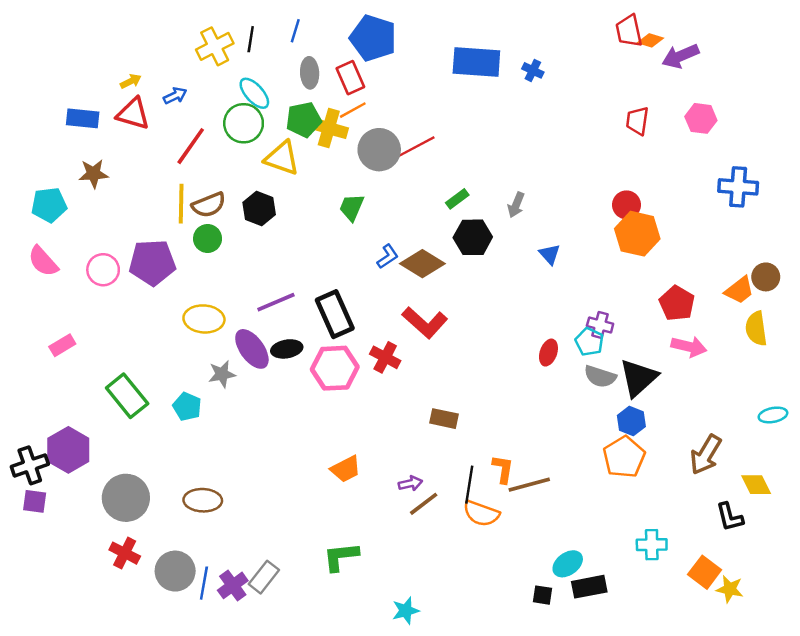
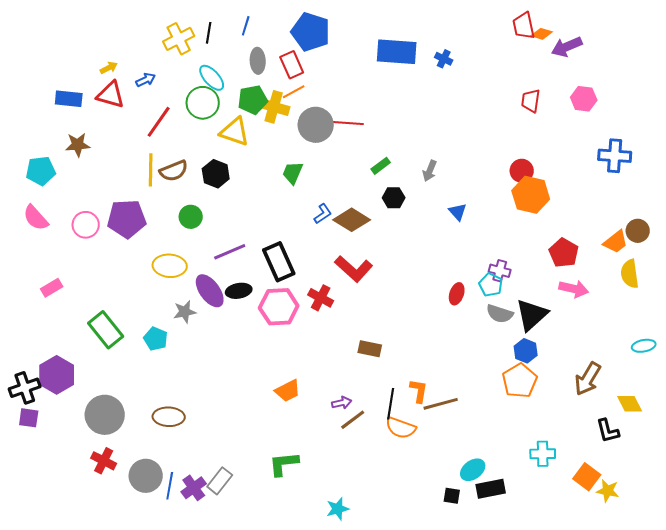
red line: (415, 147) -> (346, 123), turned 32
black hexagon: (473, 237) -> (394, 198), size x0.7
green circle: (208, 239) -> (191, 217), moved

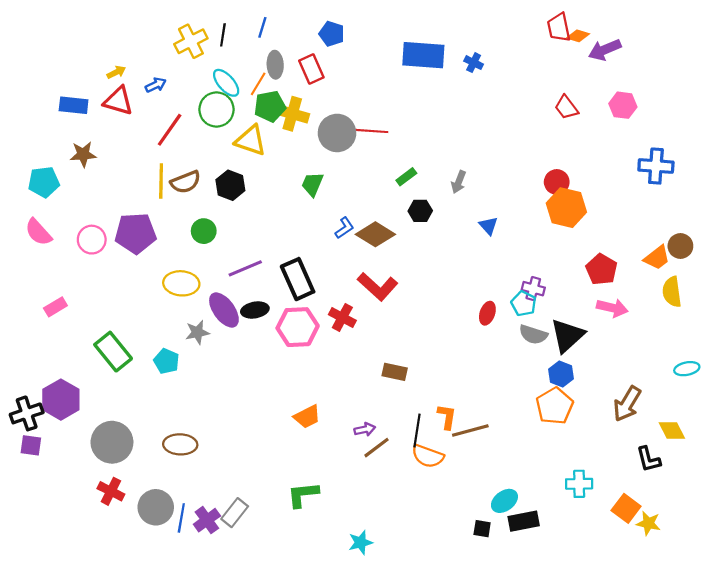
blue pentagon: (311, 32) -> (332, 34), size x0.6
orange line: (294, 92) -> (258, 84), moved, turned -30
red trapezoid: (531, 101) -> (566, 107), turned -45

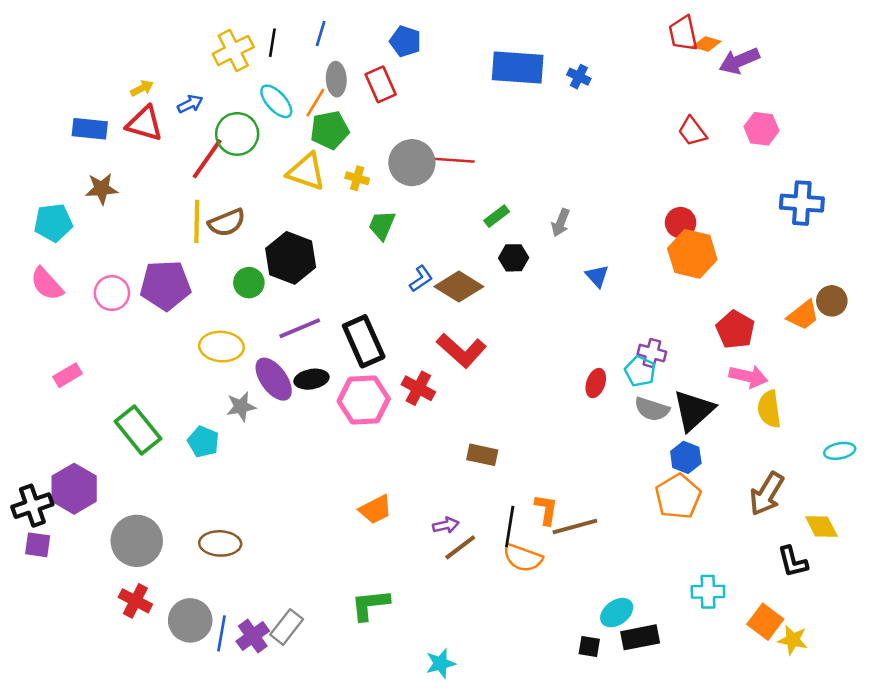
green circle: (217, 109) -> (237, 134), moved
yellow cross: (292, 114) -> (357, 178), moved, size x0.6
black hexagon: (230, 185) -> (291, 258), moved, size x1.4
yellow semicircle: (672, 292) -> (769, 409), moved

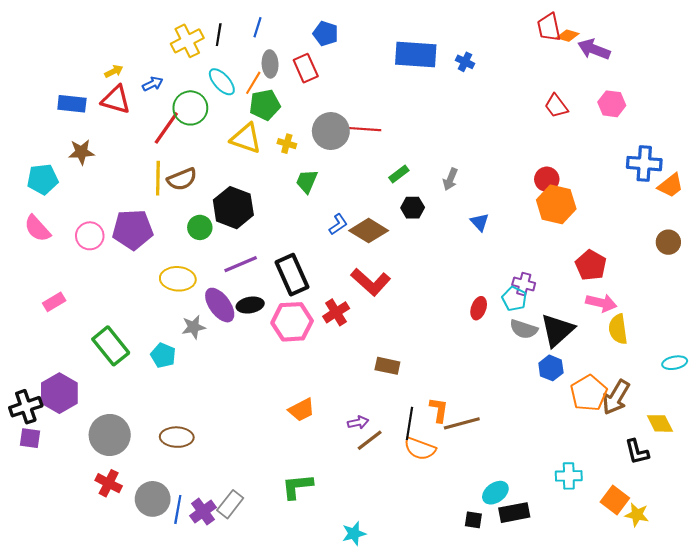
purple arrow: (739, 61) -> (594, 49), turned 44
orange trapezoid: (803, 315) -> (670, 186), moved
red cross: (418, 388) -> (336, 312), turned 30
orange pentagon: (678, 497) -> (589, 393), moved

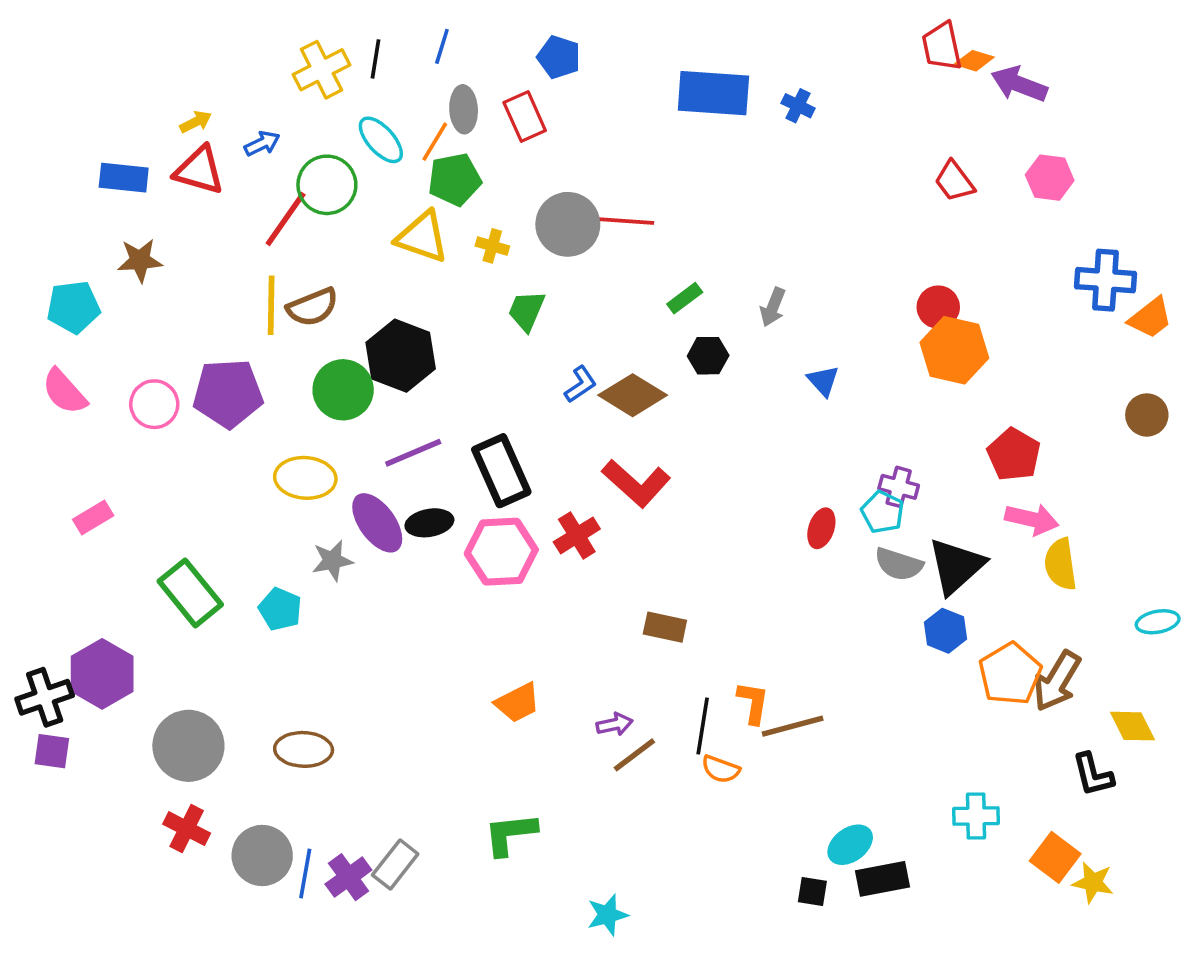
green circle: (200, 227) -> (343, 390), size x1.4
orange semicircle: (420, 449) -> (721, 769), size x0.7

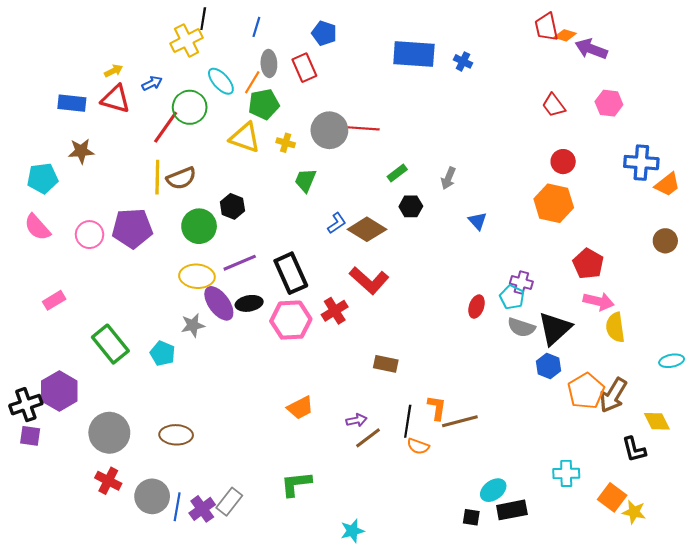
black line: (375, 59) -> (203, 19), moved
red circle: (938, 307) -> (563, 162), moved
black hexagon: (401, 356) -> (232, 206), size x0.6
yellow ellipse: (305, 478) -> (197, 276), moved

